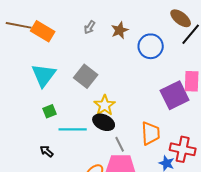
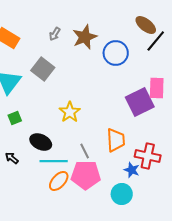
brown star: (120, 30) -> (85, 37), size x1.4
gray square: (86, 76) -> (43, 69), moved
black ellipse: (104, 122) -> (41, 142), moved
cyan line: (73, 129) -> (54, 161), moved

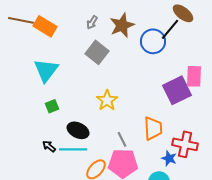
black line: (156, 41) -> (170, 29), moved
gray square: (43, 69) -> (97, 52), moved
cyan line: (54, 161) -> (73, 149), moved

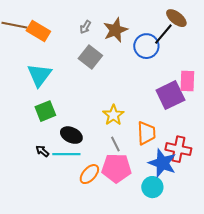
yellow star: (107, 100) -> (113, 115), moved
green square: (52, 106) -> (45, 111), size x1.5
blue star: (169, 158) -> (162, 163), size x1.8

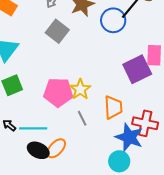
black ellipse: (71, 135) -> (38, 150), moved
pink pentagon: (116, 168) -> (58, 92), moved

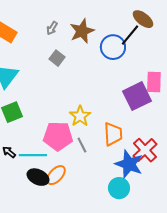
gray square: (57, 31) -> (57, 58), size x0.7
pink pentagon: (58, 92) -> (58, 136), moved
red cross: (145, 123) -> (145, 150), turned 35

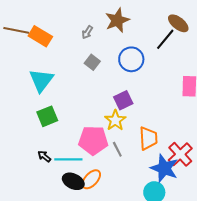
brown star: (82, 31) -> (117, 20), moved
blue circle: (113, 47) -> (131, 59), moved
purple square: (137, 96) -> (123, 100), moved, size x0.7

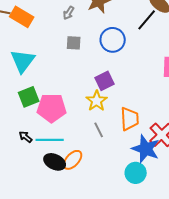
gray square: (92, 62) -> (74, 43), turned -35
pink pentagon: (93, 140) -> (52, 108), moved

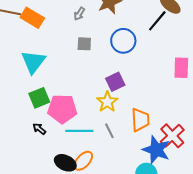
black arrow: (26, 137) -> (39, 129), moved
cyan line: (50, 140) -> (79, 131), moved

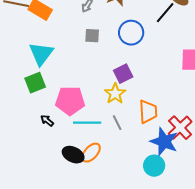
green square: (39, 98) -> (35, 83), moved

